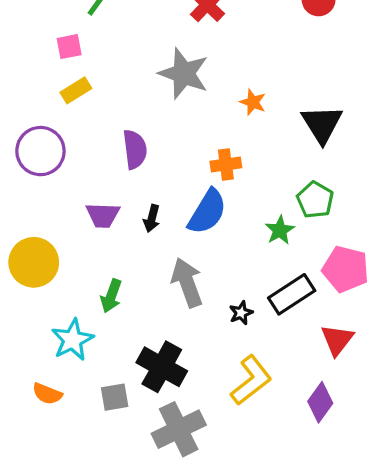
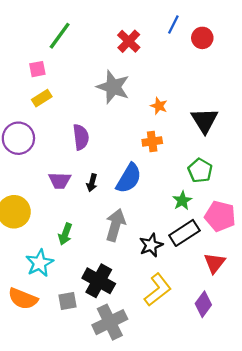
orange cross: (226, 165) -> (152, 142), moved
green star: (280, 230) -> (182, 201), moved
gray arrow: (187, 283) -> (115, 225), turned 36
black star: (241, 313) -> (151, 245), size x1.5
orange semicircle: (47, 394) -> (23, 299), size x1.5

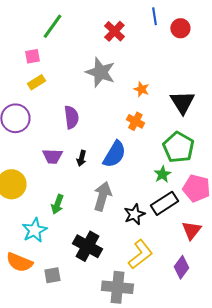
blue line: (173, 25) -> (154, 16), turned -36
orange cross: (152, 142) -> (135, 121), turned 36
green pentagon: (200, 171) -> (178, 147), size x1.4
gray square: (67, 301) -> (52, 275), moved
gray cross: (110, 322) -> (117, 287), moved, turned 32

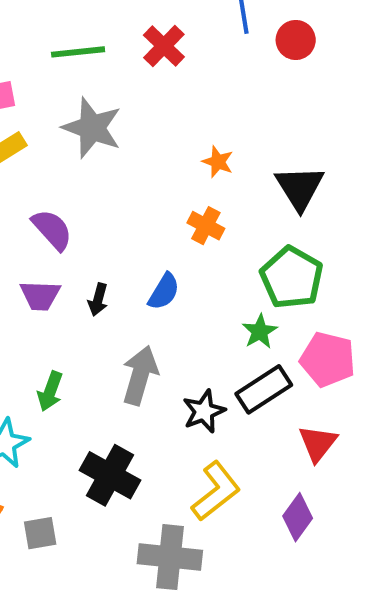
green line: (52, 26) -> (78, 52), moved, turned 48
gray star: (100, 72) -> (92, 128), moved
purple semicircle: (71, 117) -> (52, 230), moved, turned -35
blue semicircle: (114, 154) -> (164, 292), size x0.7

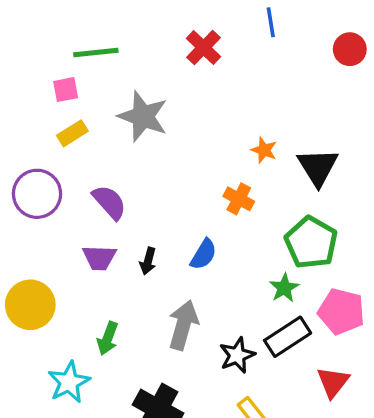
red circle: (296, 40) -> (350, 49), moved
green line: (78, 52) -> (96, 53), moved
orange star: (218, 162) -> (264, 150), moved

